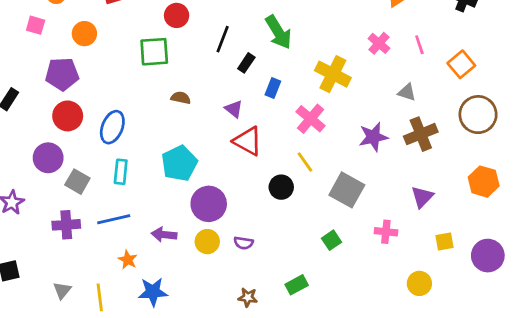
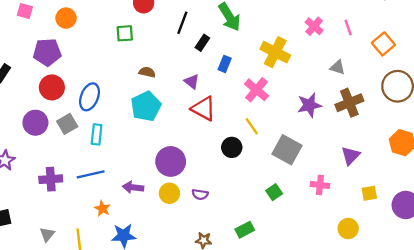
green square: (154, 52) -> (125, 33), size x0.7
cyan pentagon: (179, 163) -> (146, 106), moved
gray square: (77, 182) -> (67, 124), moved, turned 30

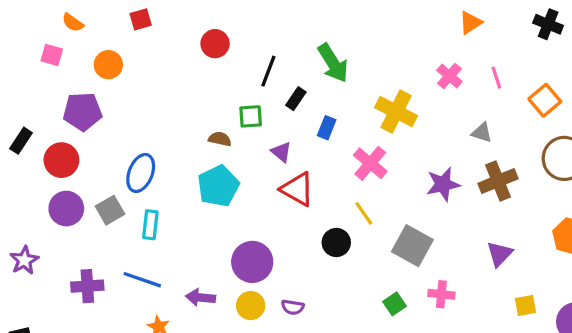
green square: (125, 33) -> (251, 116), moved
red circle: (52, 87) -> (61, 160), moved
blue line: (91, 174) -> (142, 280), turned 32
pink cross: (320, 185) -> (441, 294), moved

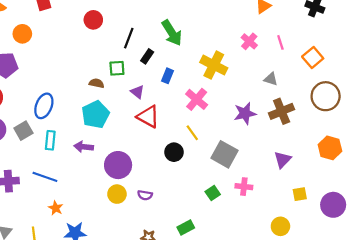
purple arrow: (200, 297) -> (84, 147), moved

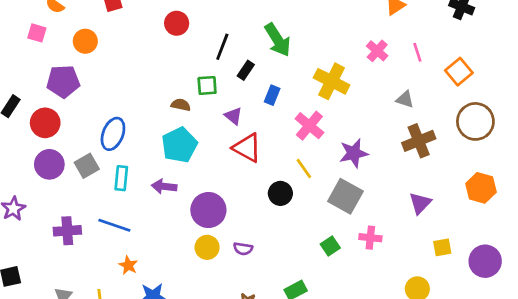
purple star: (245, 113) -> (354, 153), moved

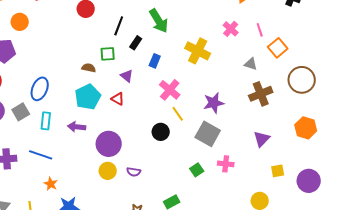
orange square: (459, 72) -> (278, 48), moved
pink cross: (309, 126) -> (170, 90), moved
red triangle: (247, 148) -> (118, 99), moved, size x0.6

